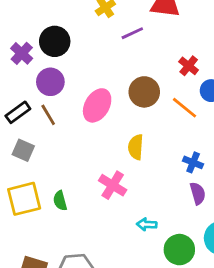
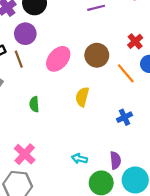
blue cross: (193, 162) -> (125, 117), turned 32
pink cross: (113, 185) -> (25, 154), moved
purple semicircle: (198, 193) -> (115, 160), moved
green semicircle: (60, 201) -> (34, 104), moved

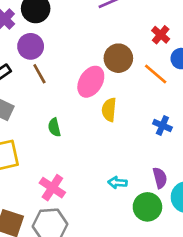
brown line: (19, 59) -> (39, 74), moved
pink ellipse: (58, 59) -> (91, 82), moved
blue cross: (125, 117) -> (162, 126), turned -32

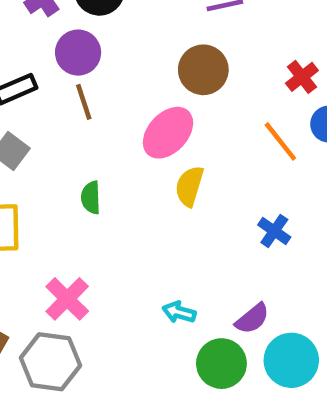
brown circle: (118, 58) -> (203, 70), moved
purple semicircle: (160, 178) -> (252, 319), turned 54

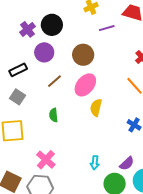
brown circle: (203, 70) -> (83, 55), moved
brown line: (84, 102) -> (55, 81), moved, turned 70
cyan arrow: (179, 312) -> (95, 163), turned -96

